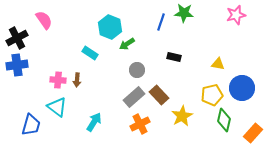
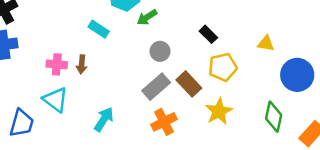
black rectangle: (174, 57) -> (208, 34), turned 32
yellow pentagon: (212, 95) -> (223, 67), moved

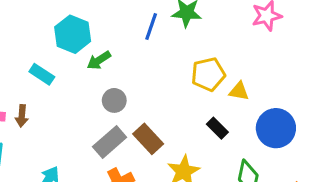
black rectangle: (208, 34) -> (217, 128), moved
yellow pentagon: (223, 67) -> (208, 74), moved

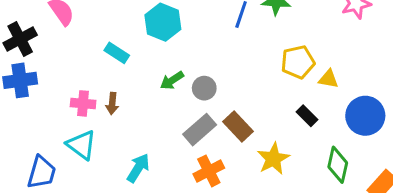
green arrow: (99, 60) -> (172, 80), moved
cyan rectangle: (42, 74) -> (117, 53), moved

